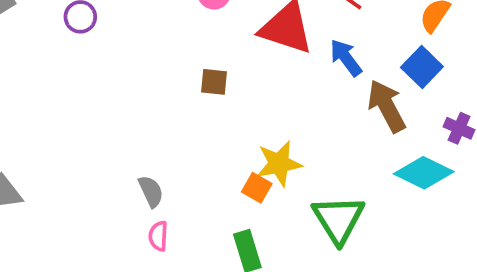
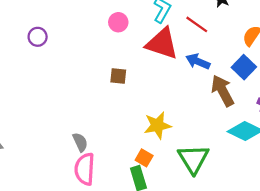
blue arrow: (346, 58) -> (198, 61), turned -30
orange square: (257, 188) -> (144, 158), moved
pink semicircle: (158, 236) -> (85, 169), size x1.8

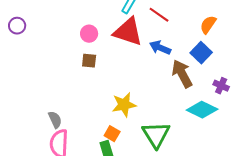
pink circle: (118, 22) -> (89, 34), moved

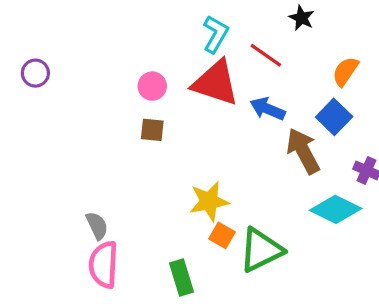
orange square: (112, 134) -> (222, 235), moved
green triangle: (156, 135) -> (261, 250), turned 36

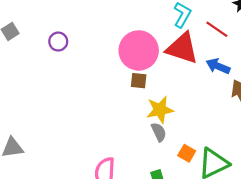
pink circle: (152, 86) -> (139, 50), size x2.0
yellow star: (209, 201) -> (160, 110), moved
gray semicircle: (97, 226) -> (159, 132), moved

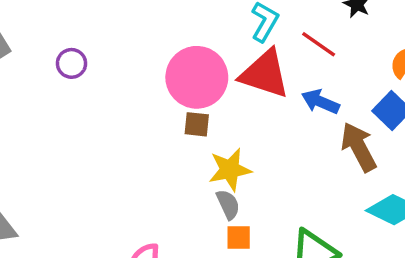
orange square: (187, 153) -> (239, 237), moved, turned -30

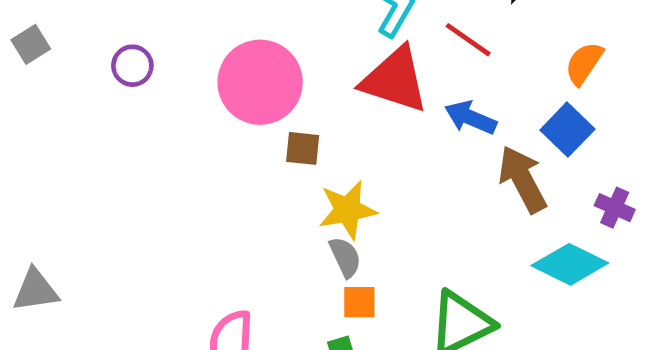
pink circle: (197, 77) -> (260, 82), moved

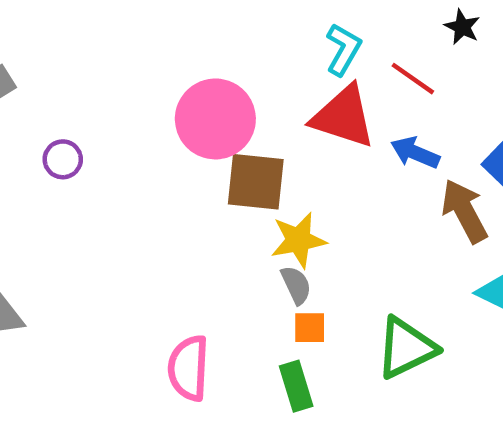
purple circle: (132, 66) -> (63, 159), moved
brown square: (303, 148) -> (256, 182), size x1.8

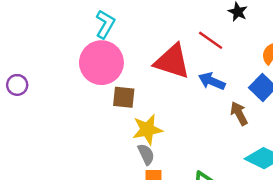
cyan L-shape: (343, 49) -> (105, 24), moved
brown square: (256, 182) -> (124, 97), size x0.7
brown arrow: (464, 211) -> (239, 113), size x0.7

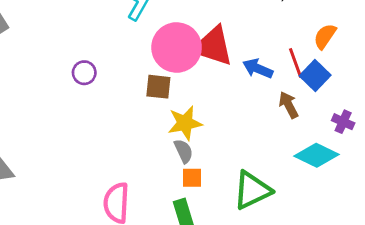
red line: (211, 40) -> (296, 63), moved, turned 35
pink circle: (101, 63) -> (177, 48), moved
purple circle: (17, 85) -> (84, 73), moved

